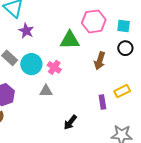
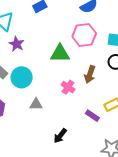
pink cross: (54, 67) -> (68, 87), moved
purple rectangle: (102, 102) -> (92, 116), turned -48

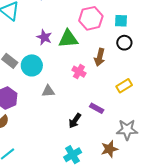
purple star: (17, 44) -> (44, 37), moved
purple rectangle: (92, 116) -> (97, 108), moved

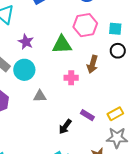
purple star: (44, 37) -> (26, 42), moved
pink cross: (79, 72) -> (71, 78), turned -32
yellow rectangle: (124, 86) -> (115, 114), moved

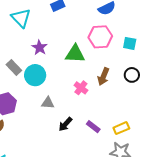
black circle: (118, 51) -> (132, 75), moved
pink cross: (71, 78) -> (81, 88), turned 32
black arrow: (65, 127) -> (65, 124), moved

